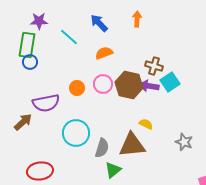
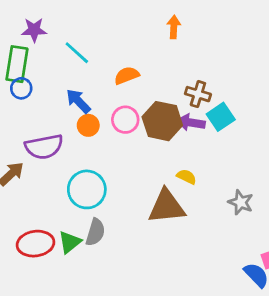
blue arrow: (99, 23) -> (78, 101), moved
gray semicircle: (102, 148) -> (95, 232), moved
green triangle: (113, 170) -> (70, 242), moved

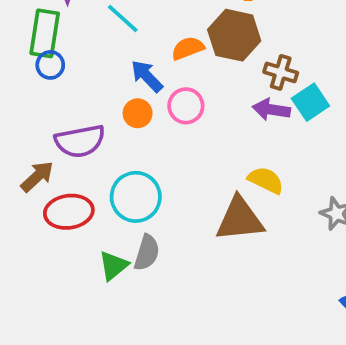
blue arrow: (78, 101) -> (147, 76), moved
brown hexagon: (162, 121) -> (234, 35), moved
yellow semicircle: (187, 177) -> (266, 180), size x1.4
red ellipse: (36, 244) -> (69, 212), moved

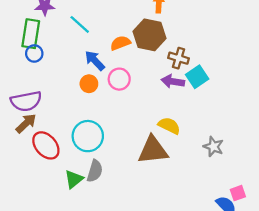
purple semicircle: (80, 141) -> (26, 101), moved
red ellipse: (69, 212) -> (46, 145), turned 56

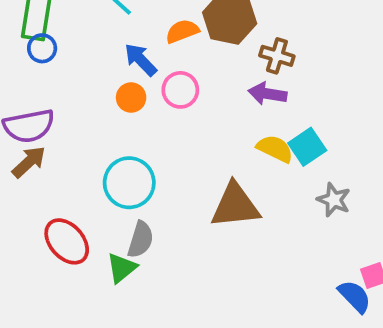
cyan square: (197, 77) -> (307, 147), moved
yellow semicircle: (169, 126) -> (275, 149), moved
red ellipse: (46, 145) -> (67, 241), moved
green triangle: (74, 179) -> (122, 268), moved

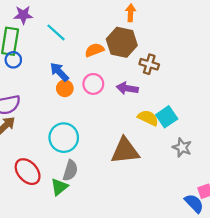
blue arrow: (141, 60) -> (59, 72), moved
purple arrow: (267, 94) -> (127, 88), moved

